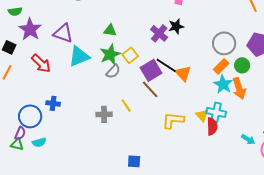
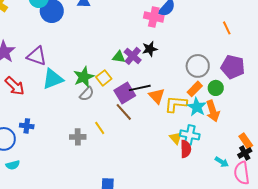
green triangle: (110, 30) -> (119, 57), moved
black line: (166, 65) -> (140, 88), turned -45
yellow L-shape: (173, 120) -> (176, 104), moved

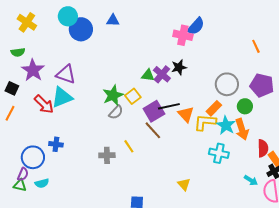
cyan triangle: (53, 79) -> (62, 97), moved
orange rectangle: (195, 89) -> (214, 108), moved
yellow triangle: (176, 138) -> (184, 184), moved
red semicircle: (186, 149) -> (263, 148), moved

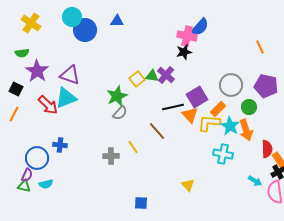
black star: (179, 67) -> (184, 52), moved
yellow square: (133, 96) -> (137, 79), moved
purple square: (154, 111) -> (197, 97), moved

